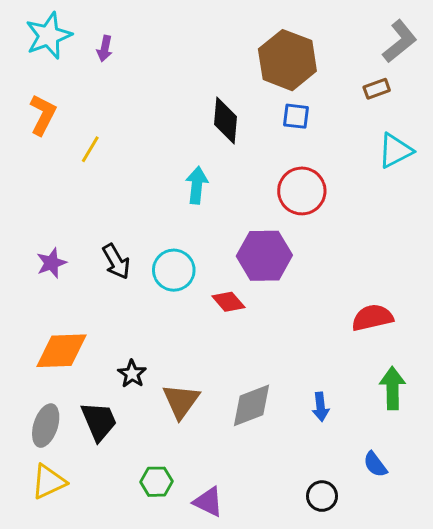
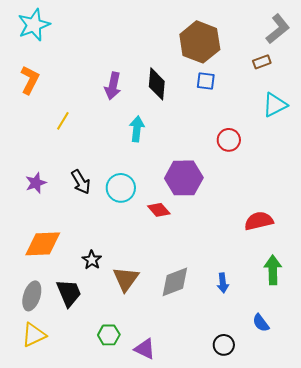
purple arrow: (105, 49) -> (113, 86), moved, size x1.5
yellow line: (90, 149) -> (63, 121), moved
red circle: (302, 191) -> (229, 140), moved, size x0.7

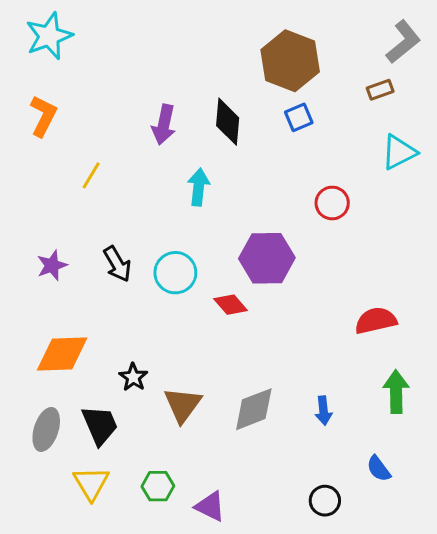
blue square: (206, 81) -> (299, 117), turned -30
yellow triangle: (34, 335) -> (91, 483), moved, turned -36

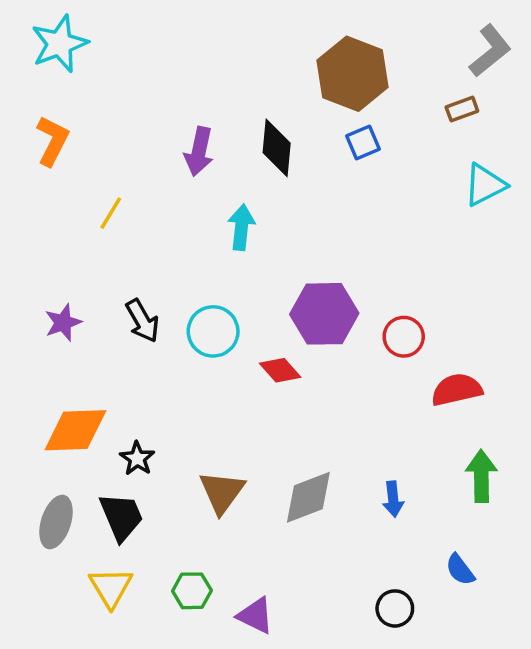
red circle: (332, 203) -> (404, 337), moved
black star: (133, 377) -> (137, 458), moved

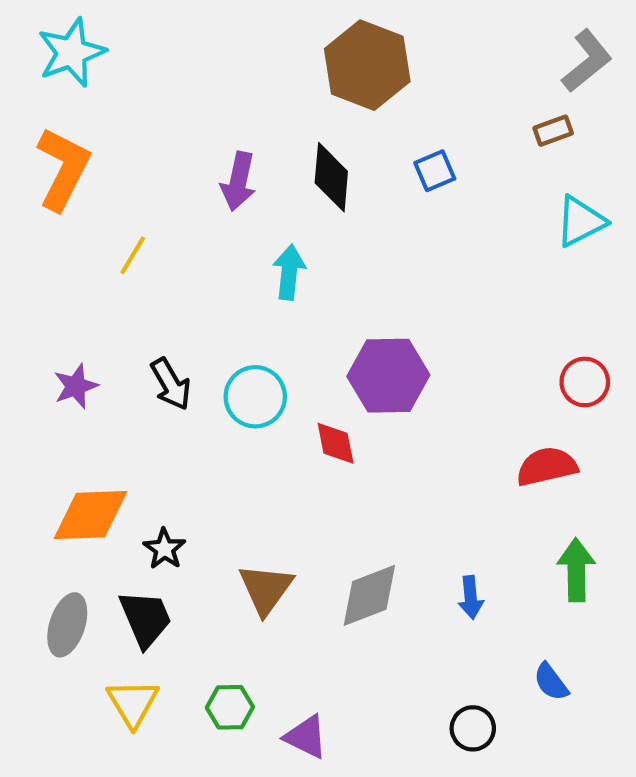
brown hexagon: (352, 74) -> (367, 65), moved
orange L-shape: (53, 141) -> (63, 169), size x1.4
red circle: (404, 337) -> (585, 382), moved
red diamond: (280, 370) -> (336, 443), turned 30

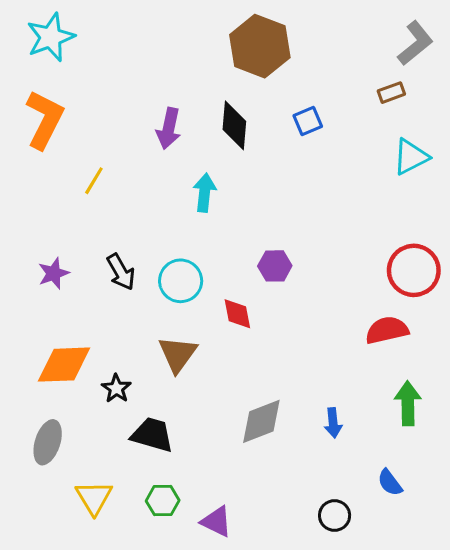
purple hexagon: (388, 376) -> (275, 266), size x0.6
red circle: (585, 382) -> (414, 270), size x1.5
brown triangle: (266, 589) -> (178, 354), moved
black trapezoid: (145, 619) -> (152, 435), moved, turned -51

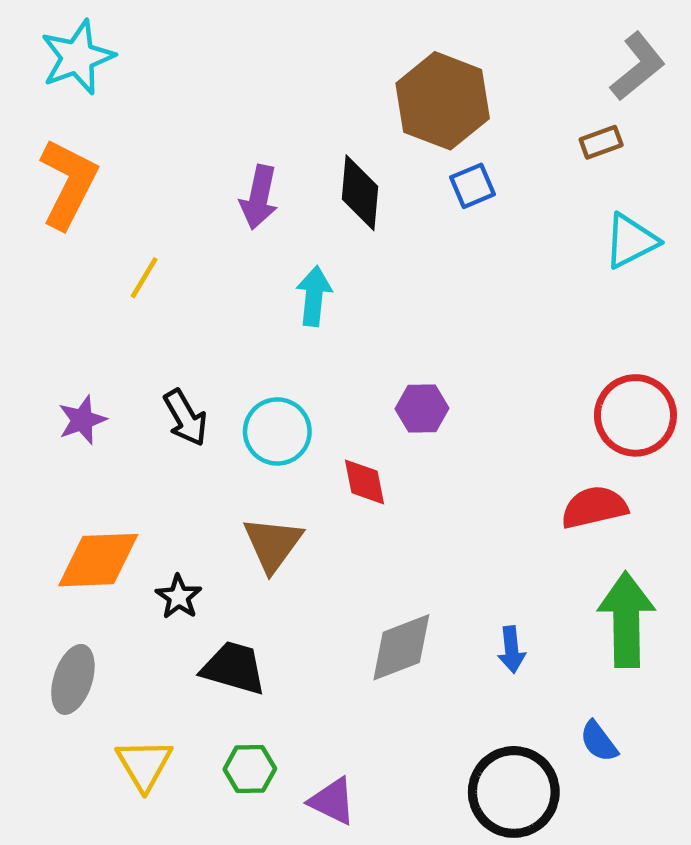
brown hexagon: (260, 46) -> (443, 101), moved
green arrow: (408, 403) -> (626, 620), size x1.4
black circle: (335, 515) -> (514, 792), size x1.8

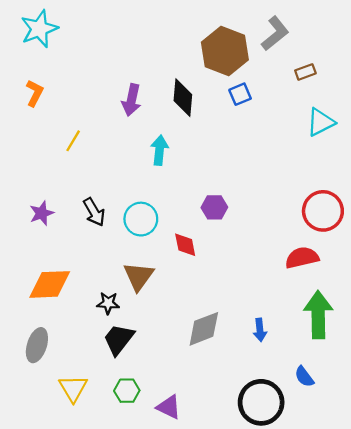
gray L-shape: (638, 66) -> (275, 33), moved
orange L-shape: (68, 184) -> (35, 93), size x0.6
black star: (179, 597) -> (108, 303), moved, turned -30
black trapezoid: (234, 668) -> (119, 339), turned -68

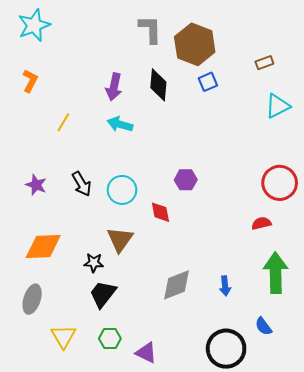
gray L-shape: (275, 33) -> (150, 29), moved, turned -52
cyan arrow: (160, 150) -> (120, 124), moved, turned -80
purple star: (42, 213) -> (36, 185), turned -30
red semicircle: (302, 258) -> (261, 223), size x0.7

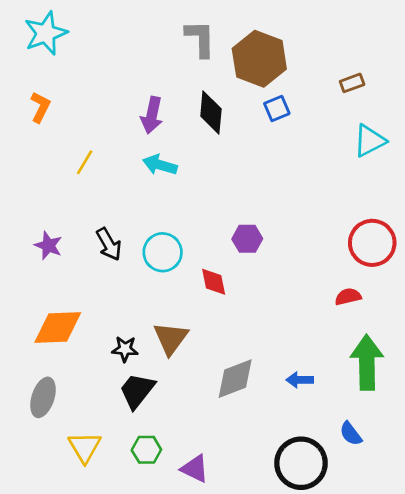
brown triangle: (120, 239) -> (171, 338), moved
blue arrow: (225, 286) -> (300, 380), turned 96

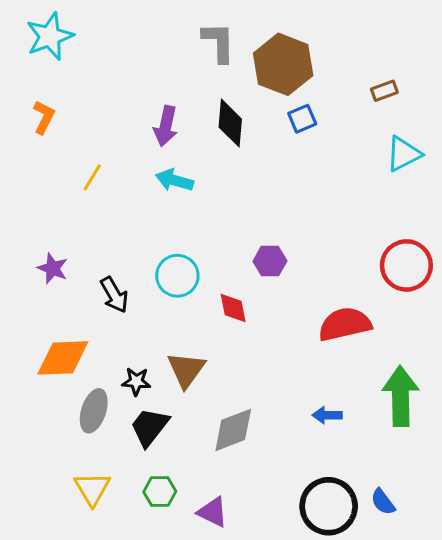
black arrow: (109, 244) -> (114, 295), moved
red semicircle: (348, 297) -> (345, 324), moved, size x1.8
gray diamond: (235, 379) -> (233, 430), moved
gray ellipse: (43, 397) -> (94, 411), moved
blue semicircle: (351, 434) -> (383, 502), moved

